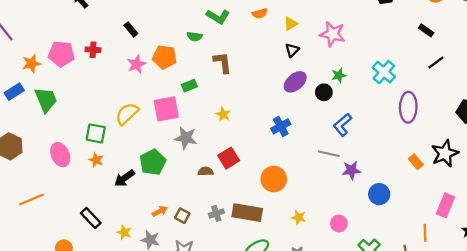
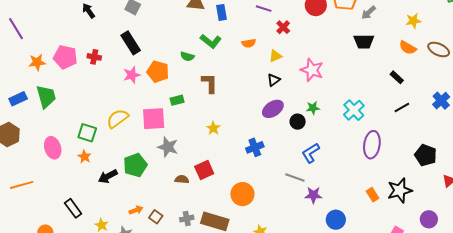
black rectangle: (131, 29) -> (131, 43), size x1.6
blue rectangle: (14, 92) -> (18, 99), moved
yellow star: (223, 114) -> (213, 128), moved

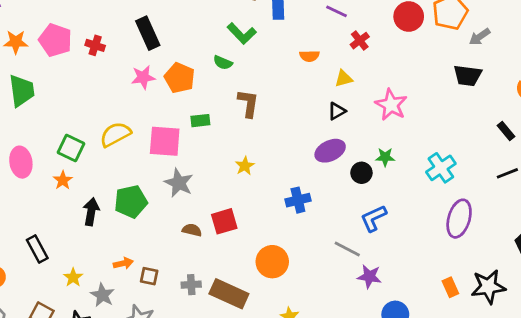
green L-shape: (211, 41) -> (242, 33), moved
black arrow: (108, 176) -> (91, 212), turned 120
brown square: (156, 217) -> (149, 276), turned -32

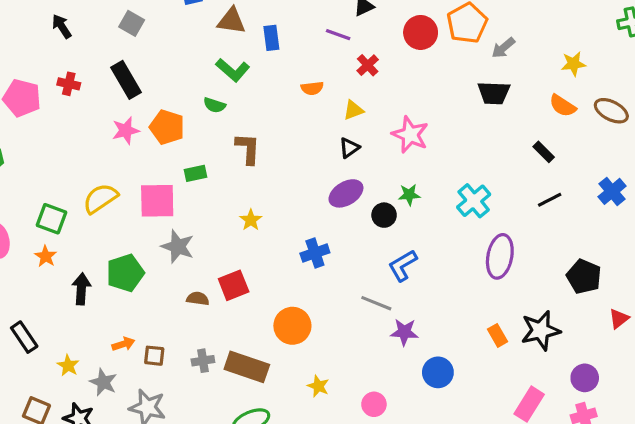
red cross: (95, 45) -> (69, 84), moved

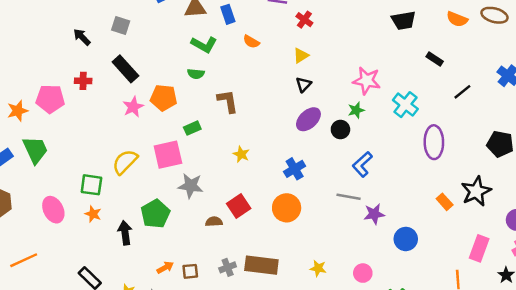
black arrow: (62, 26) -> (82, 37), moved
orange semicircle: (312, 88) -> (251, 42), moved, turned 49
pink star: (410, 135) -> (367, 81), moved
black rectangle: (544, 152) -> (435, 59), moved
orange circle: (292, 326) -> (287, 208), moved

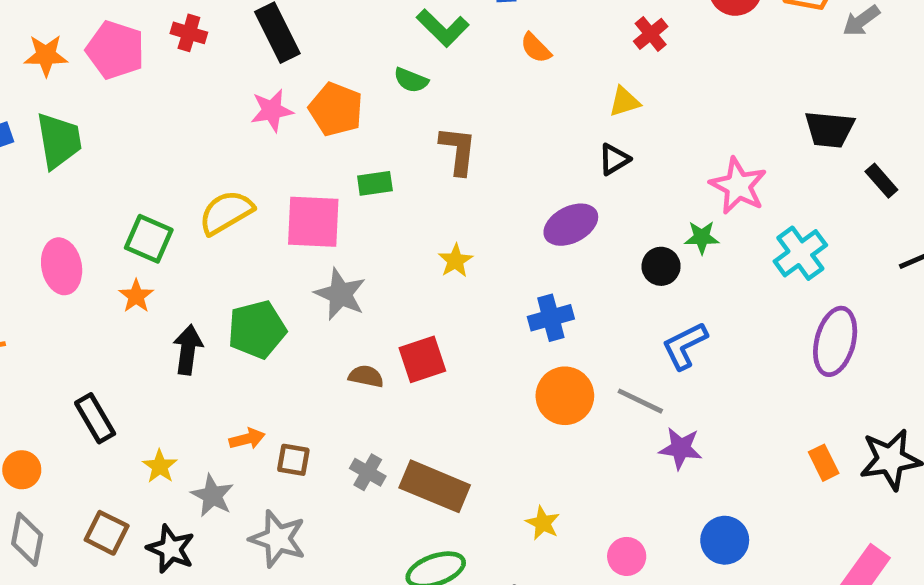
black trapezoid: (404, 20) -> (829, 129), moved
purple ellipse: (308, 119) -> (571, 225), moved
orange circle: (287, 208) -> (565, 396), moved
blue circle: (406, 239) -> (725, 540), moved
gray cross: (228, 267) -> (368, 472), turned 35

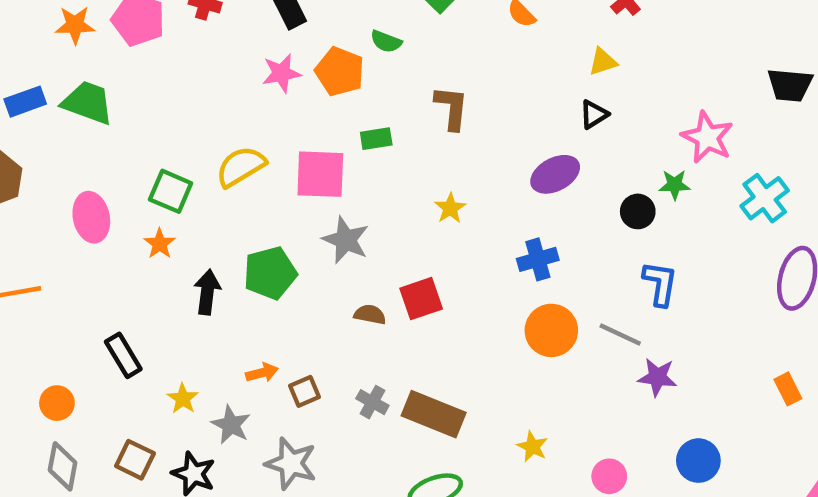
green semicircle: (411, 80) -> (386, 41), moved
green trapezoid: (59, 141) -> (88, 103), turned -60
blue L-shape: (685, 346) -> (660, 284), turned 126
brown square: (293, 460) -> (304, 391), turned -32

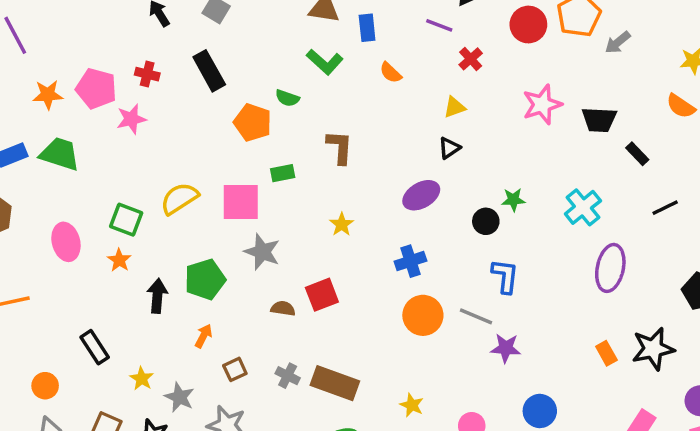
pink star: (281, 73) -> (131, 119), moved
pink star: (707, 137) -> (542, 104), moved, turned 30
orange arrow: (262, 373) -> (204, 336), moved, turned -45

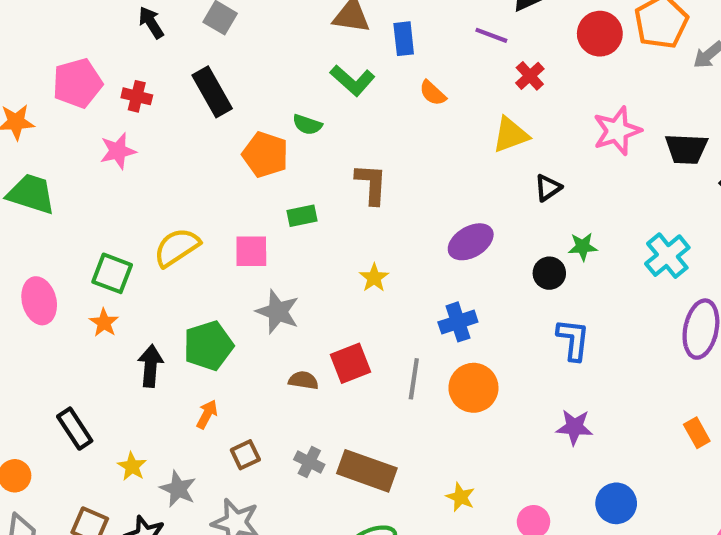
pink pentagon: (96, 89) -> (77, 83), moved, turned -30
yellow triangle: (454, 107) -> (510, 135), size x1.4
black triangle: (449, 148) -> (548, 188), moved
pink square: (241, 202) -> (251, 251), size x0.7
gray line: (476, 316) -> (414, 379), moved, turned 76

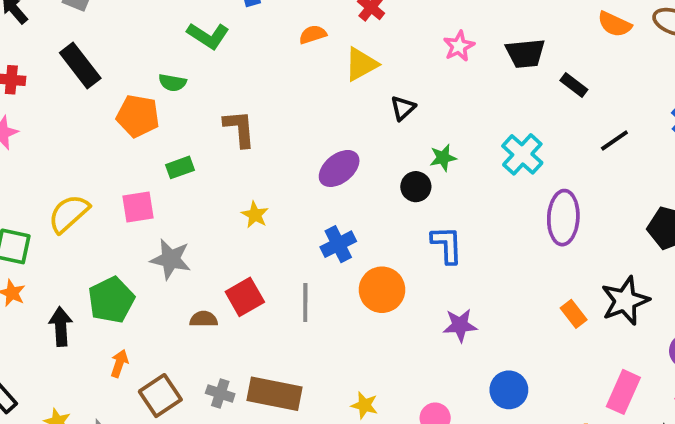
orange semicircle: (433, 93) -> (313, 35), moved, turned 128
pink star: (617, 131) -> (459, 46), size x0.7
orange circle: (473, 388) -> (382, 290), moved
brown square: (245, 455) -> (160, 396), size x1.5

